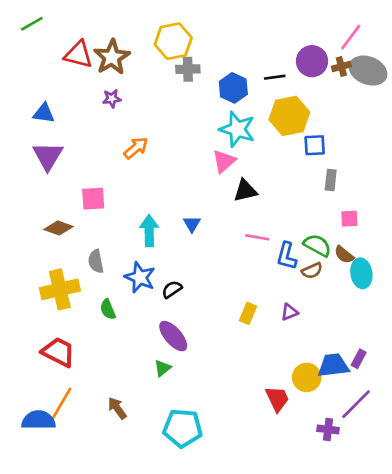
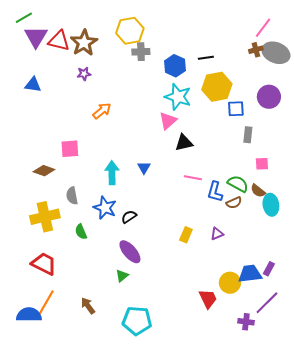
purple circle: (312, 61) -> (269, 97), moved
purple triangle: (48, 156) -> (36, 37), moved

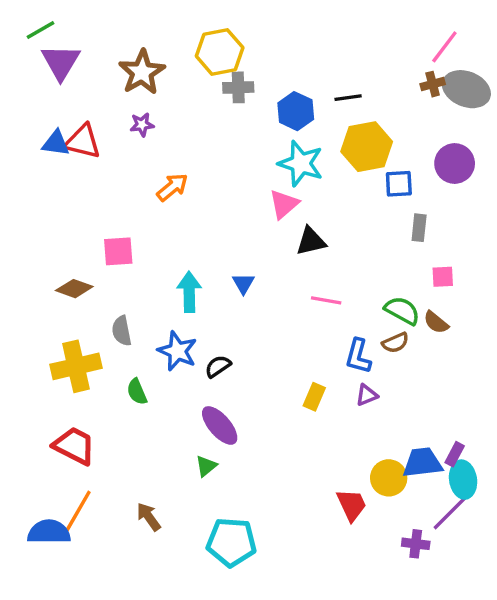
red triangle: (59, 41) -> (83, 142), moved
blue L-shape: (215, 192) -> (358, 356), moved
cyan ellipse: (271, 205) -> (463, 480), moved

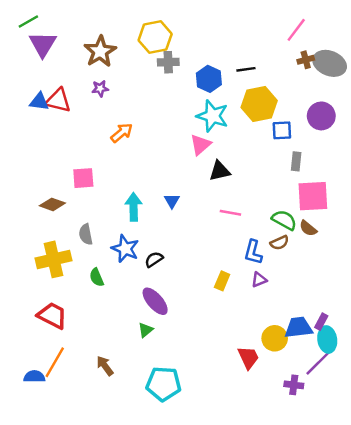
pink line: (444, 47) -> (296, 30), moved
pink square: (443, 277) -> (313, 196), size x2.0
blue semicircle: (49, 532) -> (34, 377), size x0.7

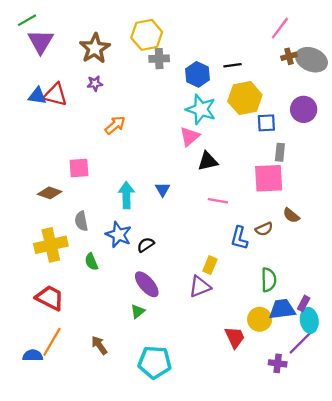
pink square: (313, 196) -> (269, 178), moved
green semicircle: (284, 220) -> (269, 280), moved, turned 60
purple triangle: (259, 280) -> (200, 287), moved, size x1.5

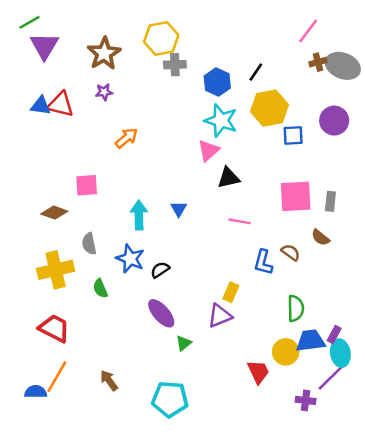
black line: (233, 65) -> (256, 72), turned -48
gray rectangle: (280, 152) -> (330, 201), moved
brown semicircle: (264, 229) -> (291, 252), turned -120
green triangle: (138, 311) -> (184, 343), moved

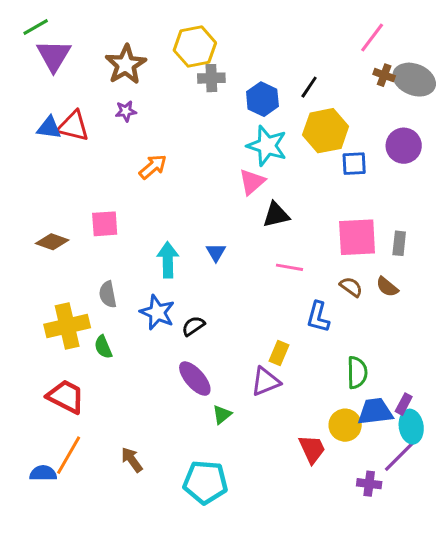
brown cross: (318, 62) -> (384, 75), turned 35
brown diamond: (54, 213) -> (52, 242), moved
brown semicircle: (291, 252) -> (351, 287), moved
green semicircle: (100, 288) -> (103, 347), moved

